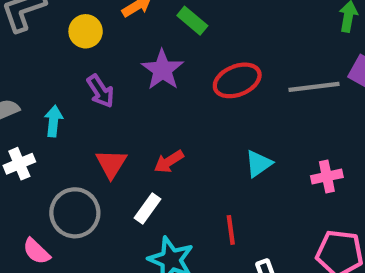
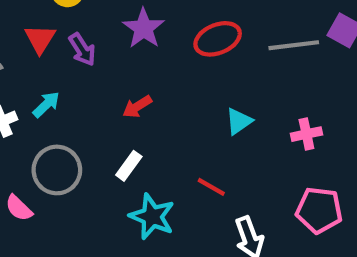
cyan arrow: (54, 121) -> (46, 104), moved, turned 40
red arrow: (169, 162) -> (137, 107), moved
red triangle: (111, 164) -> (40, 39), moved
red line: (231, 230) -> (211, 187), turned -52

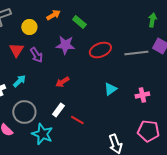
purple star: (144, 28) -> (65, 45), turned -30
red line: (211, 187) -> (77, 120), moved
cyan star: (152, 217) -> (42, 134), moved

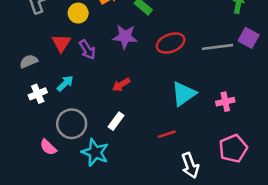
cyan triangle: (110, 89) -> (184, 94), size x1.5
red line: (77, 120) -> (167, 134), moved, turned -48
pink pentagon: (148, 131) -> (233, 149), turned -30

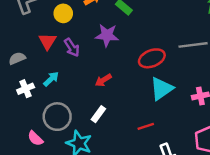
red ellipse: (171, 43) -> (152, 58), moved

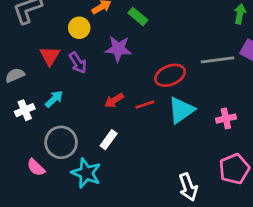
yellow circle: (63, 13) -> (79, 28), moved
red line: (146, 126) -> (145, 105), moved

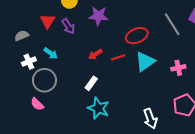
gray line: (218, 60) -> (172, 24), turned 65
cyan arrow: (54, 99) -> (51, 53), turned 80
gray circle: (61, 142) -> (44, 80), moved
cyan star: (86, 173) -> (98, 108), moved

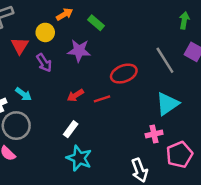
red triangle: (48, 21) -> (20, 46), moved
cyan triangle: (145, 62) -> (167, 104), moved
pink cross: (178, 68) -> (154, 134), moved

